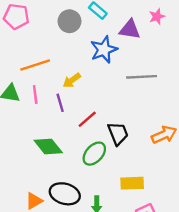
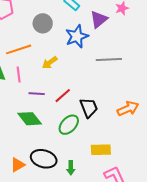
gray circle: (69, 21) -> (43, 23), moved
purple triangle: (130, 29) -> (99, 19), turned -48
purple line: (60, 103) -> (37, 94), moved, turned -70

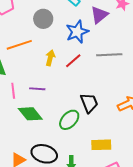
yellow arrow: (50, 62) -> (50, 58), turned 140
pink line: (19, 75) -> (13, 91), moved
red line: (63, 96) -> (73, 61), moved

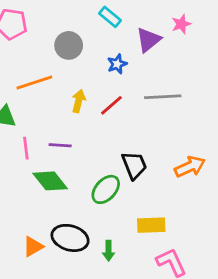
blue star: (77, 32) -> (117, 64), size x0.6

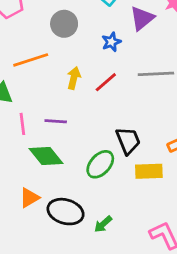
yellow rectangle: (151, 225) -> (149, 171), moved
orange triangle: (33, 247) -> (29, 198), moved
green arrow: (109, 251) -> (103, 224), turned 48

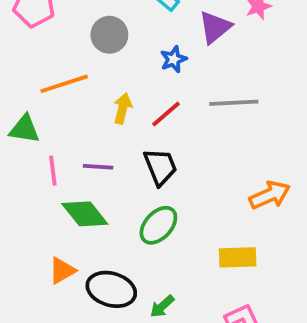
black trapezoid: (128, 141) -> (160, 167), moved
yellow rectangle: (149, 171) -> (238, 257), moved

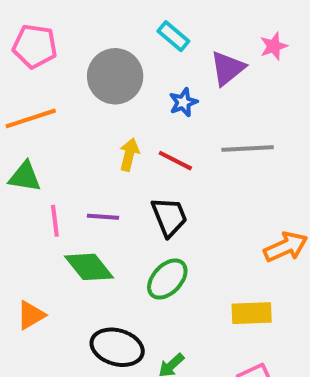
gray circle: (109, 35) -> (115, 76), size x1.4
orange line: (64, 84) -> (31, 118), moved
red line: (166, 114) -> (175, 161), turned 68
orange triangle: (62, 271) -> (31, 315), moved

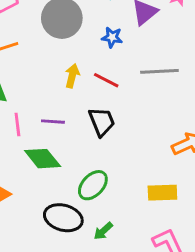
blue star: (183, 102) -> (112, 37), turned 30
green ellipse: (167, 279) -> (93, 185), moved

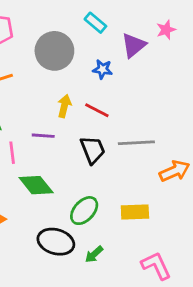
gray line: (159, 71) -> (136, 143), moved
purple line: (53, 122) -> (43, 136), moved
yellow rectangle: (162, 193) -> (135, 212), moved

